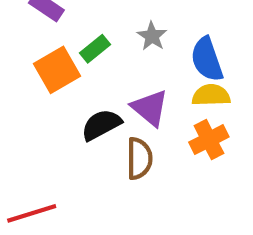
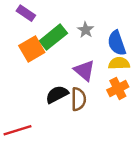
green rectangle: (95, 49) -> (53, 37), size x1.6
black semicircle: (101, 125) -> (57, 94), moved

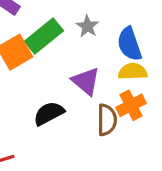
brown semicircle: (78, 99) -> (107, 120), moved

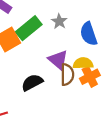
yellow semicircle: (133, 71) -> (83, 63), moved
brown semicircle: (107, 120) -> (67, 75), moved

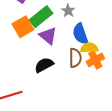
blue semicircle: (89, 34) -> (80, 34), moved
purple triangle: (58, 60) -> (48, 36), moved

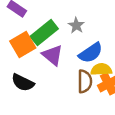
blue semicircle: (80, 34) -> (91, 53), turned -105
black semicircle: (44, 65) -> (23, 83), moved, turned -126

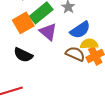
brown semicircle: (85, 81) -> (75, 54), turned -66

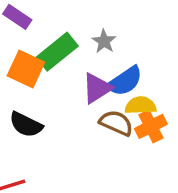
orange square: (23, 23) -> (26, 69), turned -35
purple triangle: (48, 32) -> (97, 88), moved, turned 48

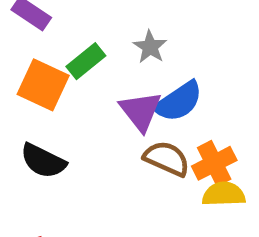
green rectangle: (57, 52) -> (86, 61), size x0.7
purple triangle: (97, 88) -> (141, 111), turned -36
yellow semicircle: (141, 106) -> (224, 194), moved

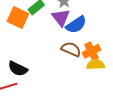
purple triangle: (141, 111) -> (61, 17), moved
black semicircle: (43, 161) -> (18, 69), moved

